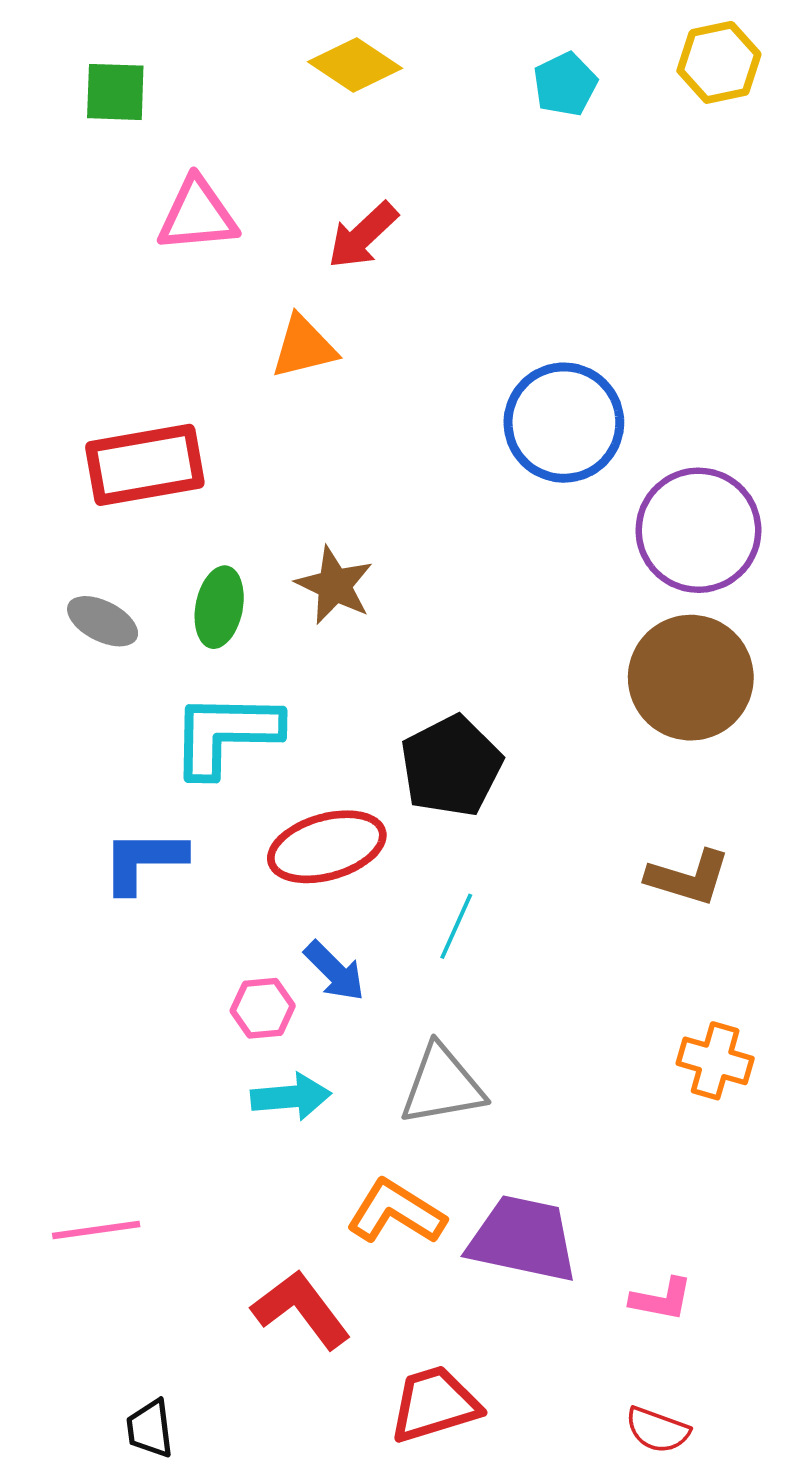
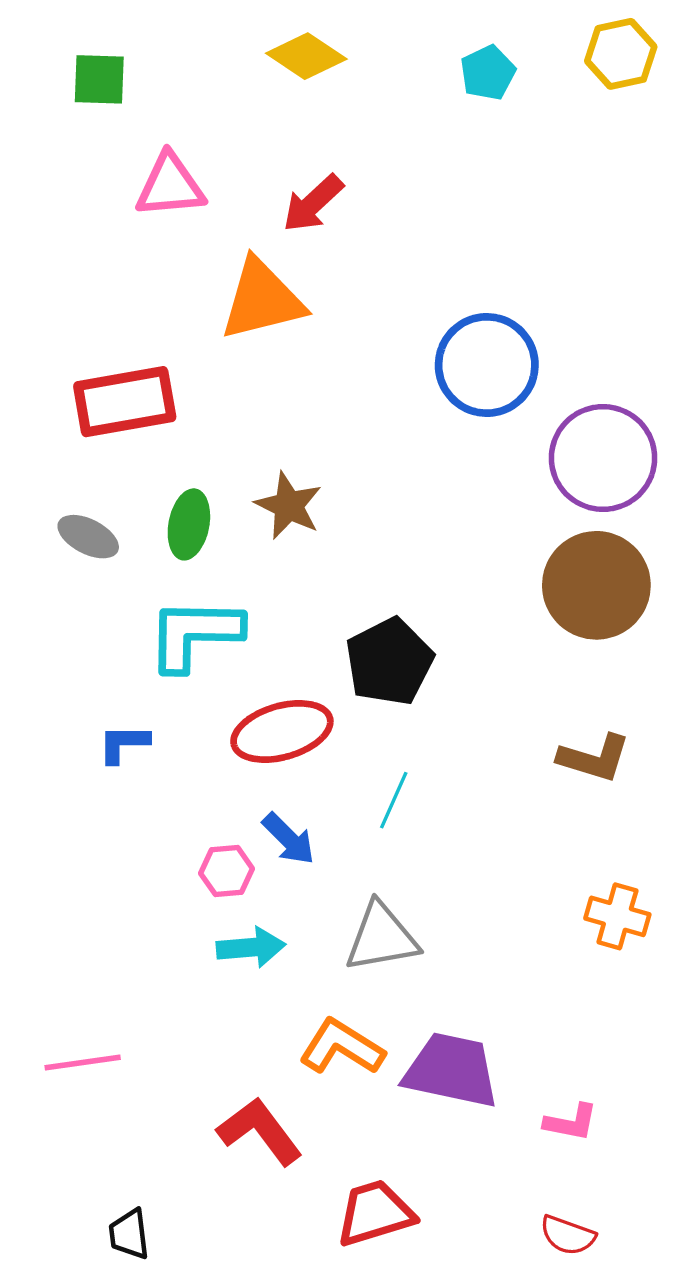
orange triangle: (304, 347) -> (262, 300), size x1.5
blue L-shape: (144, 861) -> (124, 744), size x0.7

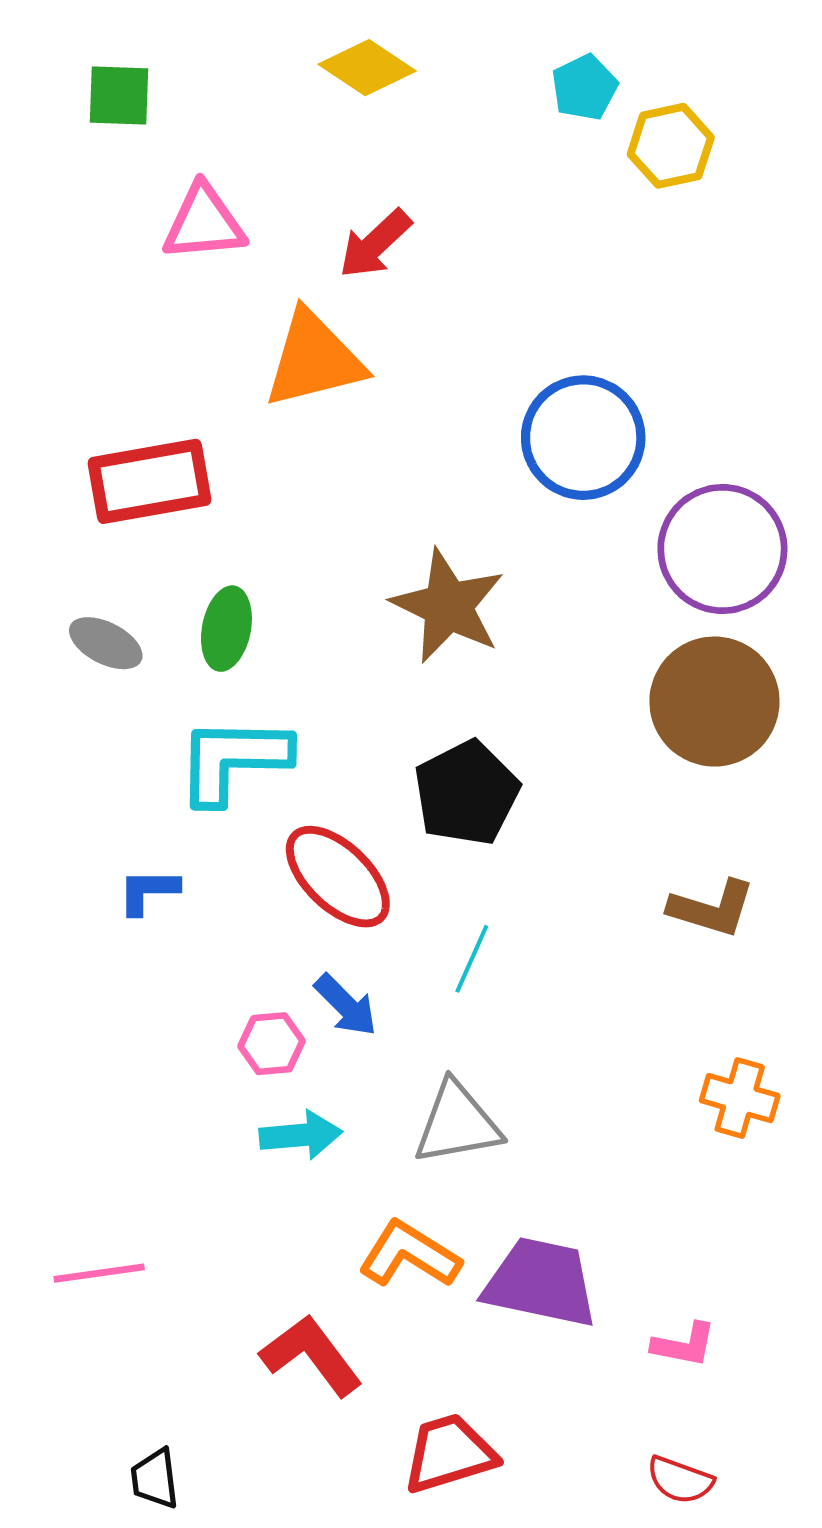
yellow hexagon: (621, 54) -> (671, 146), moved
brown star: (289, 506) -> (448, 606), moved, size x1.4
red ellipse: (282, 731) -> (338, 877), turned 60

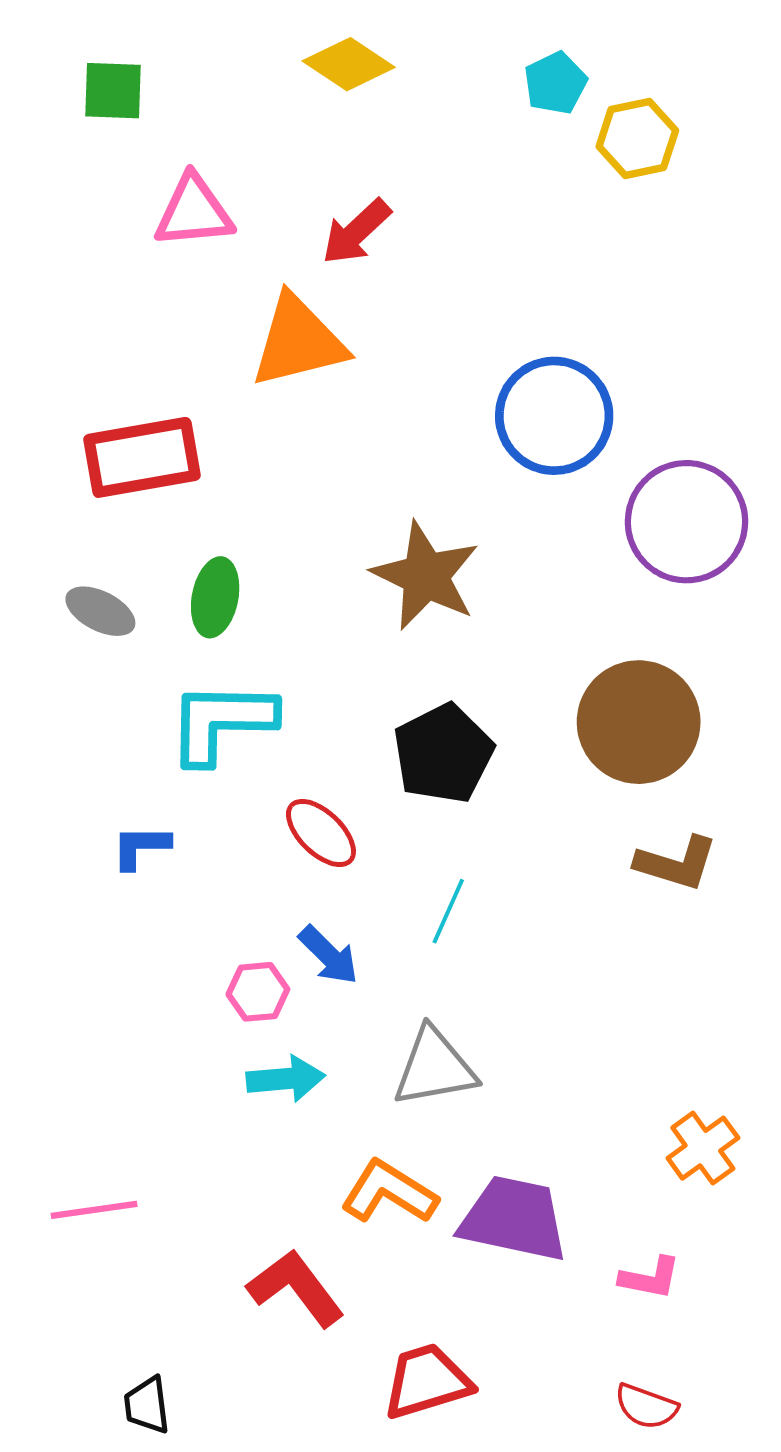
brown circle: (714, 702) -> (639, 722), moved
red ellipse: (338, 877) -> (321, 833), size x0.7
orange cross: (740, 1098) -> (703, 1148), moved, turned 38

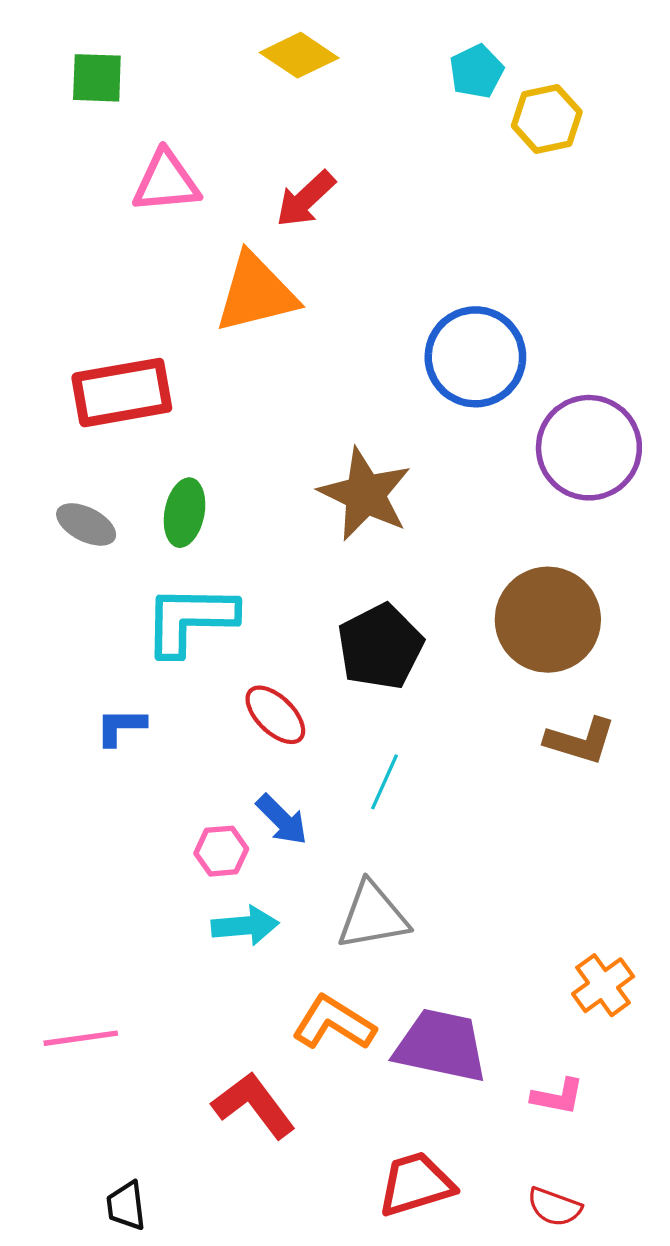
red trapezoid: (427, 1381) -> (416, 1184), moved

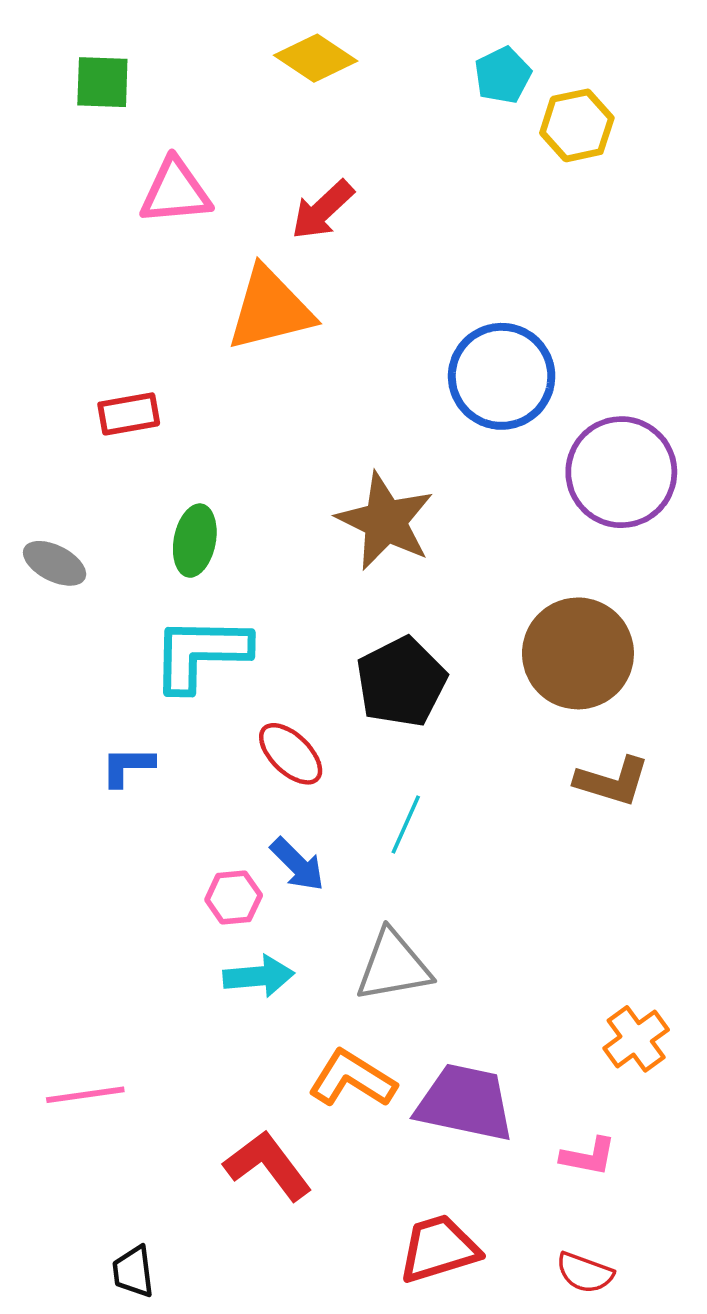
red rectangle: (122, 393) -> (129, 414), size x0.6
gray ellipse: (86, 524) -> (55, 563), moved

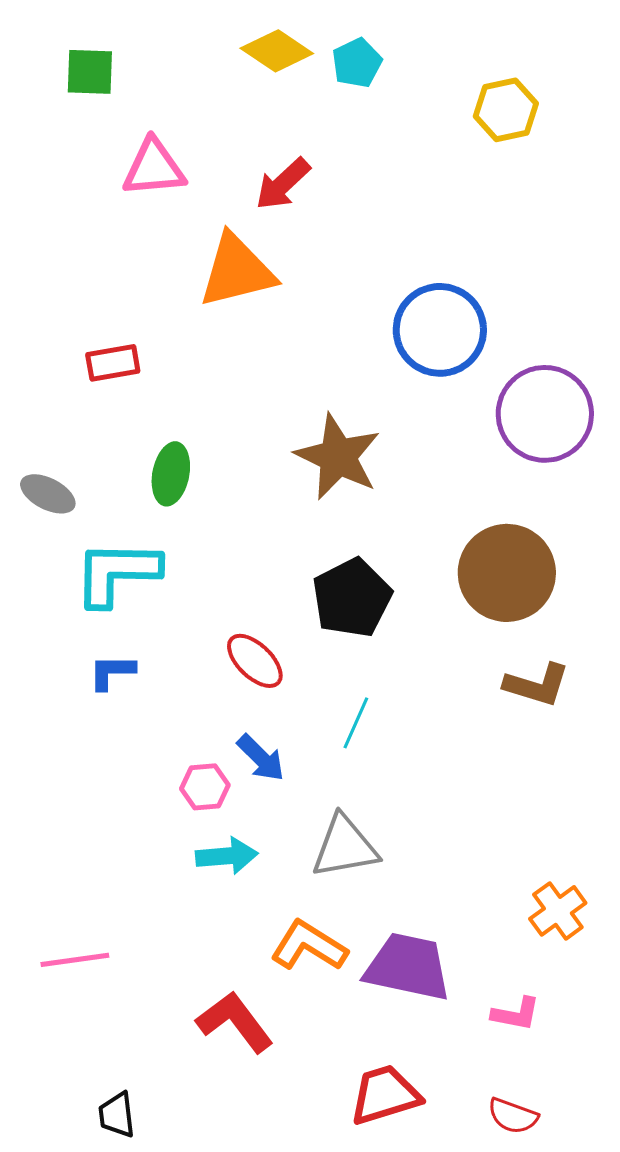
cyan pentagon: (503, 75) -> (357, 63), moved
cyan L-shape: (201, 653) -> (117, 573), moved

